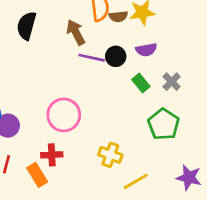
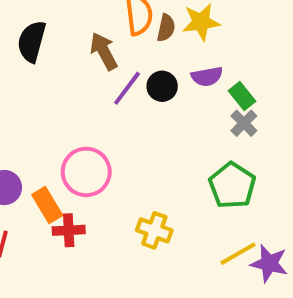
brown semicircle: (118, 16) -> (166, 28), turned -72
purple line: (92, 58) -> (127, 88), turned -65
green rectangle: (141, 83) -> (242, 96), moved
orange rectangle: (37, 175) -> (47, 205), moved
yellow line: (136, 181) -> (238, 254), moved

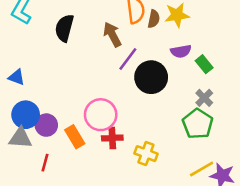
black circle: (162, 86) -> (151, 77), moved, size x1.6
gray cross: (244, 123) -> (204, 98), moved
red cross: (69, 230) -> (112, 138), moved

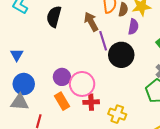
purple semicircle: (181, 51) -> (133, 27), moved, turned -70
purple line: (128, 59) -> (103, 41), turned -54
blue triangle: (17, 77) -> (17, 55), turned 40
purple circle: (46, 125) -> (62, 77), moved

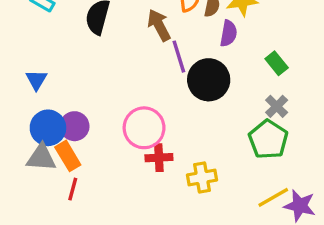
purple circle: (62, 77) -> (74, 126), moved
orange rectangle: (62, 101) -> (68, 156), moved
yellow cross: (117, 114) -> (202, 178), turned -30

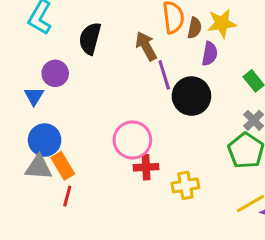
purple circle: (74, 126) -> (55, 73), moved

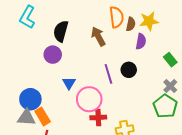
purple circle: (55, 73) -> (53, 55), moved
purple line: (164, 75) -> (108, 74), moved
blue triangle: (34, 96) -> (69, 83), moved
black circle: (191, 96) -> (129, 70), size x0.6

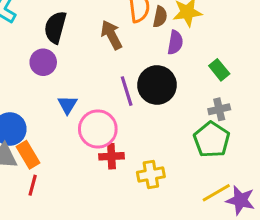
black circle: (129, 70) -> (157, 85), size x1.6
gray cross: (170, 86) -> (219, 109), turned 32

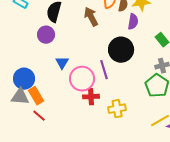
purple line: (127, 91) -> (104, 70), moved
red line: (33, 185) -> (39, 116), turned -64

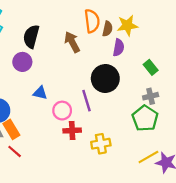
blue triangle: (62, 63) -> (40, 93), turned -48
pink circle: (82, 79) -> (62, 111), size x0.7

